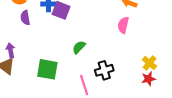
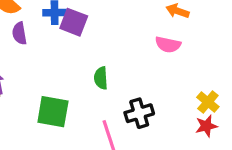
pink semicircle: (123, 25) -> (168, 45), turned -91
green semicircle: (79, 47) -> (101, 78), turned -48

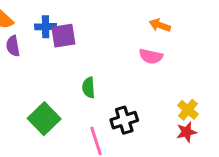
purple square: (74, 22) -> (63, 36), turned -30
green square: (53, 112) -> (44, 119), turned 36

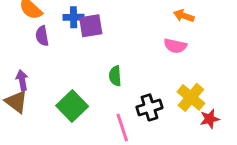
yellow cross: (188, 110) -> (191, 97), moved, size x1.4

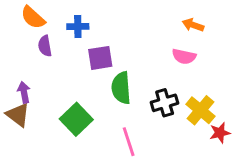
purple square: (91, 26) -> (100, 58), moved
green semicircle: (115, 76) -> (121, 88), size x1.5
black cross: (149, 107) -> (165, 103), moved

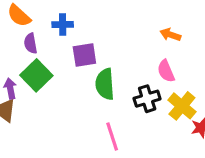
orange arrow: (193, 25) -> (170, 35), moved
pink semicircle: (184, 56) -> (166, 71), moved, turned 55
green square: (76, 119) -> (36, 75), moved

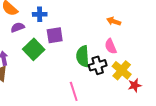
purple semicircle: (31, 43) -> (18, 27), turned 80
green square: (36, 75) -> (34, 49), moved
green semicircle: (105, 84) -> (83, 56), moved

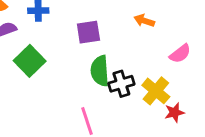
purple square: (55, 35) -> (88, 32), moved
pink semicircle: (111, 46) -> (180, 54), moved, turned -105

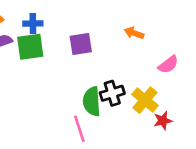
green square: (30, 61) -> (30, 47), moved, turned 36
green semicircle: (100, 71) -> (92, 101), moved

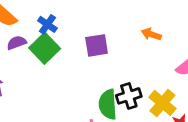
blue cross: (33, 23) -> (47, 24), turned 36
green square: (30, 47) -> (45, 48), turned -36

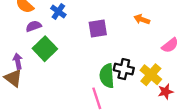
green square: (45, 48) -> (45, 49), moved
black cross: (129, 96) -> (124, 69), turned 30

